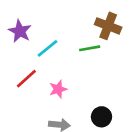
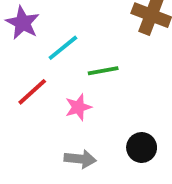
green line: (90, 48) -> (103, 71), moved

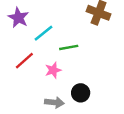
black circle: (142, 148) -> (81, 93), moved

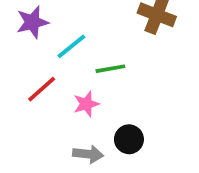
purple star: (18, 18) -> (32, 22), turned 30

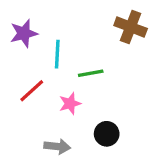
cyan line: (71, 46) -> (57, 54), turned -48
gray arrow: (88, 154) -> (57, 147), moved

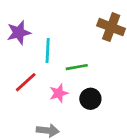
black circle: (107, 134) -> (90, 99), moved

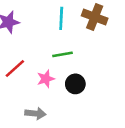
cyan line: (48, 51) -> (61, 18), moved

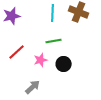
gray arrow: (35, 114) -> (33, 87), turned -49

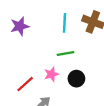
red line: (17, 52) -> (25, 84), moved

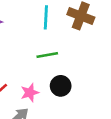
pink star: (51, 74) -> (30, 93), moved

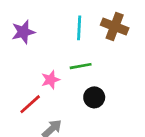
pink star: (30, 93) -> (51, 80), moved

